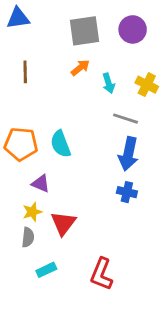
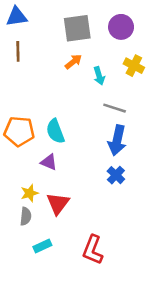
brown line: (25, 72) -> (18, 51), moved
yellow cross: (147, 85) -> (134, 66), moved
purple triangle: (41, 184) -> (49, 162), moved
blue cross: (127, 192) -> (116, 175), turned 30

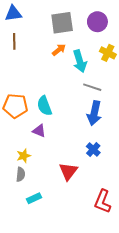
cyan arrow: (99, 76) -> (80, 61), size x1.5
blue cross: (116, 175) -> (93, 149), moved
red triangle: (58, 203) -> (68, 171), moved
red L-shape: (93, 250) -> (103, 201), moved

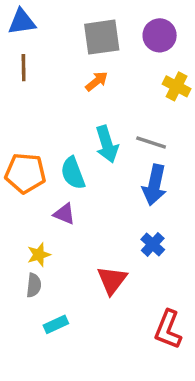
cyan arrow: (80, 61) -> (107, 144), moved

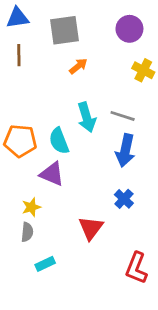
gray square: (102, 37) -> (64, 30), moved
purple triangle: (64, 214) -> (52, 174), size x1.4

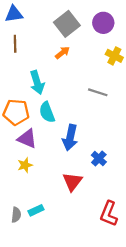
gray square: (64, 30) -> (67, 24), moved, turned -30
cyan arrow: (87, 117) -> (37, 82), moved
blue arrow: (125, 150) -> (70, 138), moved
purple triangle: (52, 174) -> (27, 139), moved
gray semicircle: (27, 232) -> (16, 215), moved

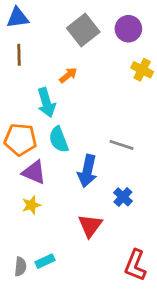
orange arrow: (62, 53) -> (68, 75), moved
gray line: (98, 92) -> (122, 145), moved

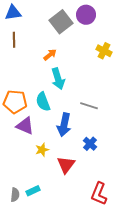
purple circle: (128, 29) -> (86, 15), moved
cyan arrow: (46, 103) -> (58, 79), moved
yellow star: (31, 205) -> (42, 150), moved

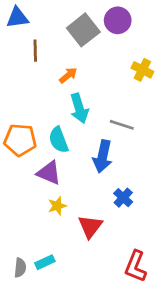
brown line: (14, 40) -> (35, 51), moved
gray line: (89, 106) -> (122, 125), moved
blue arrow: (64, 125) -> (103, 156), moved
purple triangle: (25, 126) -> (49, 173), moved

